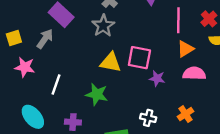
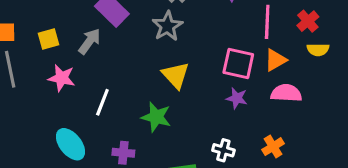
pink square: (139, 58) -> (238, 63), moved
yellow triangle: (111, 62) -> (176, 75), turned 35

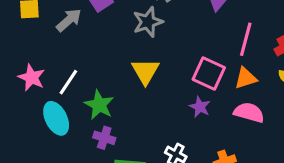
pink star: (62, 78) -> (32, 78), moved
green star: (156, 117) -> (99, 105), moved
cyan ellipse: (70, 144) -> (56, 118), moved
purple cross: (123, 153) -> (104, 138), moved

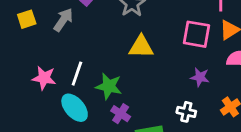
yellow triangle: (145, 71) -> (141, 47), turned -44
purple star: (200, 107) -> (200, 77), moved
purple cross: (104, 138) -> (121, 114), turned 30

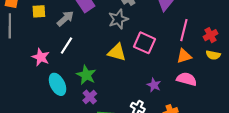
pink square: (197, 34) -> (145, 43), moved
white line: (77, 74) -> (67, 46), moved

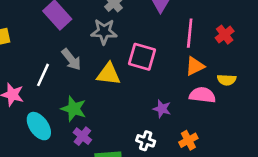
gray arrow: (65, 18) -> (71, 59), moved, turned 102
gray star: (118, 19) -> (104, 32), turned 30
yellow semicircle: (213, 55) -> (227, 80), moved

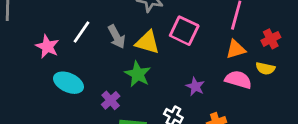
red cross: (225, 35) -> (271, 39), moved
gray arrow: (71, 59) -> (117, 37), moved
green star: (74, 109) -> (138, 74), moved
cyan ellipse: (39, 126) -> (69, 83), turned -40

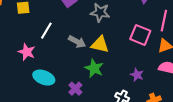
pink square: (184, 31) -> (140, 35), moved
white line: (82, 32) -> (46, 31), moved
gray arrow: (117, 37) -> (77, 42), turned -30

